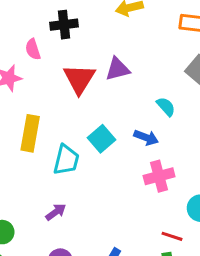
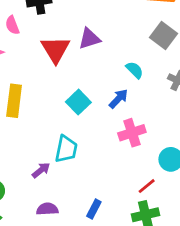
blue arrow: (146, 138) -> (118, 99), turned -65
cyan trapezoid: (66, 160) -> (66, 149), moved
red line: (172, 236) -> (147, 186), turned -54

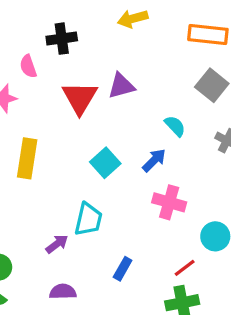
pink cross: (132, 133) -> (169, 202), turned 32
blue rectangle: (94, 209) -> (123, 269), moved

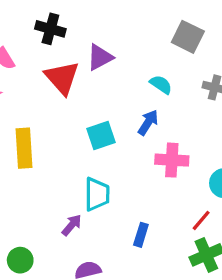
black cross: (62, 39) -> (50, 29), moved, turned 36
cyan square: (105, 163) -> (101, 135), turned 36

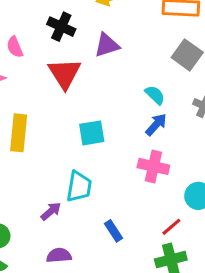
purple triangle: (100, 57) -> (107, 45), moved
blue arrow: (148, 122) -> (156, 125), moved
blue rectangle: (141, 235) -> (113, 231), turned -60

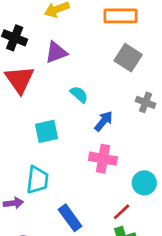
cyan semicircle: (155, 95) -> (79, 94), moved
purple arrow: (51, 211) -> (13, 203), turned 36
blue rectangle: (113, 231) -> (70, 218), size x1.4

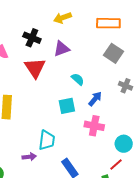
cyan square: (46, 131) -> (67, 106), moved
red line: (122, 212) -> (116, 164), moved

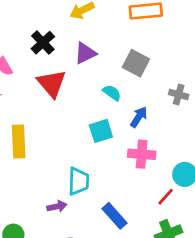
black cross: (32, 38) -> (43, 43), turned 30
gray square: (113, 53) -> (136, 63), moved
red line: (116, 164) -> (166, 197), moved

